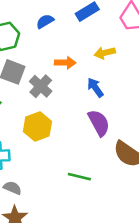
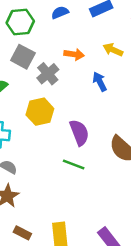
yellow arrow: (105, 53) -> (113, 50), turned 30
purple semicircle: (99, 123) -> (79, 133), moved

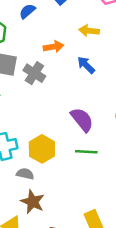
yellow hexagon: (40, 112) -> (42, 149), moved

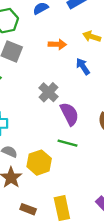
gray cross: (34, 73) -> (48, 92), moved
yellow hexagon: (42, 149) -> (39, 163), moved

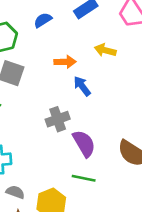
blue arrow: (83, 66) -> (82, 86), moved
gray cross: (48, 92) -> (58, 119), turned 30

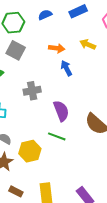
gray cross: (58, 119) -> (32, 91), moved

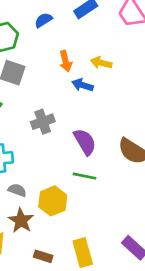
yellow arrow: (88, 44) -> (101, 63), moved
orange arrow: (57, 48) -> (66, 61), turned 77
blue arrow: (66, 68) -> (83, 85), turned -35

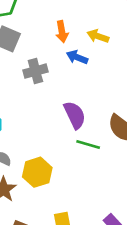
gray cross: (43, 122) -> (35, 71), moved
green line: (85, 176) -> (88, 144), moved

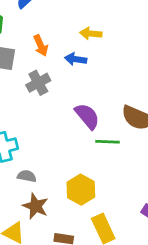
orange arrow: (62, 32) -> (41, 45), moved
yellow hexagon: (37, 172) -> (81, 190), moved

